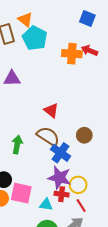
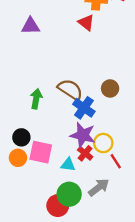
red triangle: (51, 110) -> (86, 23), moved
red cross: (62, 194) -> (85, 153), turned 32
red line: (81, 206) -> (116, 161), moved

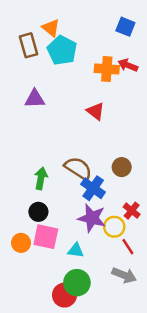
red triangle: (86, 23) -> (96, 111), moved
black circle: (21, 137) -> (38, 212), moved
red cross: (85, 153) -> (132, 211), moved
gray arrow: (99, 187) -> (124, 275), moved, turned 60

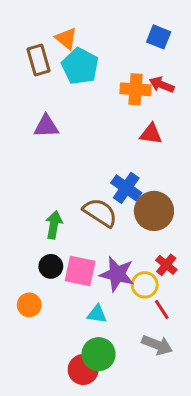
red triangle: (96, 111) -> (151, 134), moved, turned -30
brown circle: (122, 167) -> (154, 211), size x1.6
blue cross: (93, 188) -> (126, 188), moved
pink square: (46, 237) -> (80, 271), moved

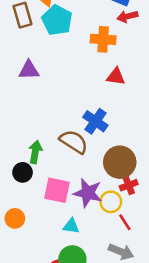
red arrow: (162, 85) -> (127, 16), moved, turned -36
brown circle: (154, 211) -> (120, 162), moved
red cross: (166, 265) -> (129, 185), turned 30
black circle: (51, 266) -> (23, 172), moved

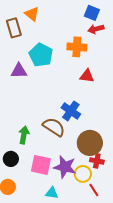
cyan pentagon: (57, 20) -> (41, 55), moved
black circle: (23, 172) -> (11, 159), moved
red cross: (129, 185) -> (97, 161), turned 32

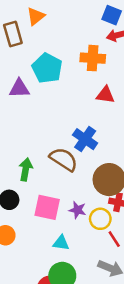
orange triangle: (32, 14) -> (36, 16), turned 42
purple star: (65, 167) -> (77, 210), size x0.6

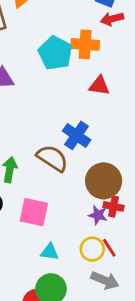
cyan pentagon: (47, 68) -> (55, 53), moved
purple star: (77, 210) -> (98, 215), moved
yellow circle: (100, 219) -> (92, 249), moved

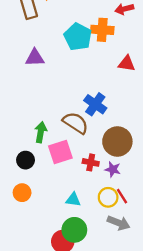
red triangle: (99, 86) -> (127, 64), moved
red cross: (114, 206) -> (91, 162), moved
pink square: (34, 212) -> (60, 152), moved, turned -30

